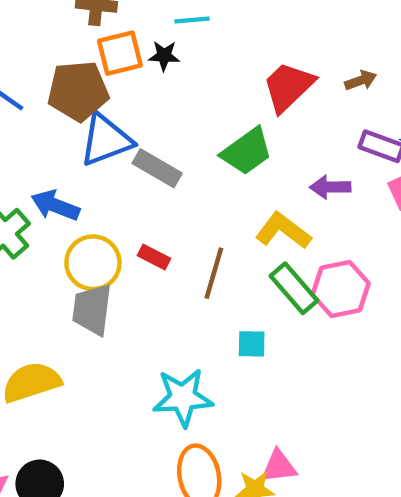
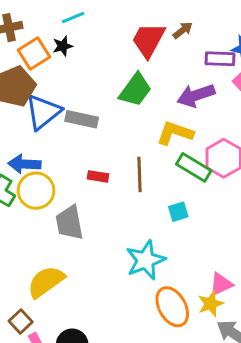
brown arrow: (361, 80) -> (183, 30), moved
purple arrow: (330, 187) -> (196, 95), size x1.4
yellow circle: (93, 263) -> (36, 191), moved

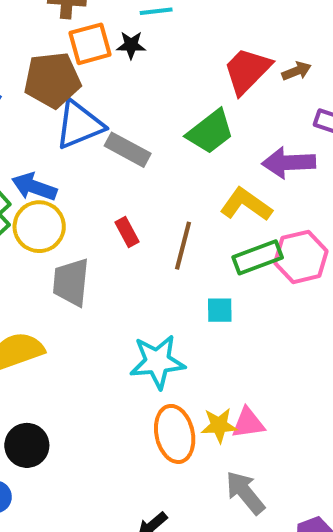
green rectangle: (194, 167) -> (258, 257), turned -68
red rectangle: (98, 176) -> (127, 232), turned 36
yellow star: (211, 304) -> (219, 425), moved

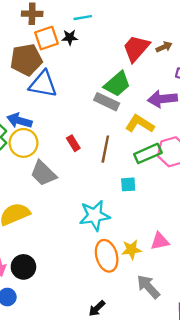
blue triangle: (79, 125) -> (43, 84), turned 36
gray rectangle: (128, 150) -> (107, 102), moved
gray trapezoid: (71, 282) -> (43, 173), turned -48
pink triangle: (248, 423) -> (160, 241), moved

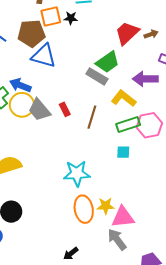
gray trapezoid: (43, 173) -> (39, 110), moved
cyan square: (128, 184) -> (123, 152), moved
pink triangle: (160, 241) -> (123, 217), moved, size x1.4

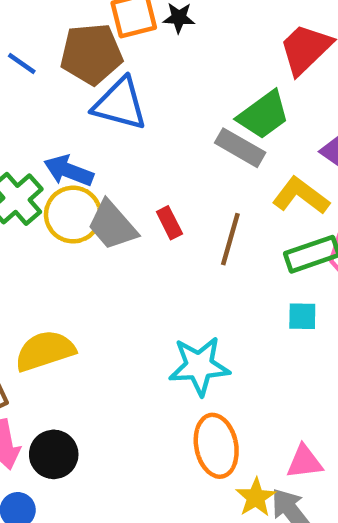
yellow star: (106, 206) -> (256, 497), moved, turned -30
pink triangle: (123, 217) -> (304, 462), size x0.7

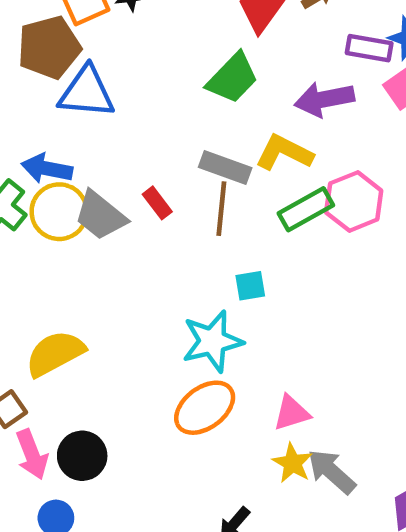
gray rectangle: (240, 148) -> (225, 167), moved
cyan square: (302, 316) -> (250, 286), moved
orange ellipse: (216, 446) -> (205, 408), moved, turned 74
pink triangle: (304, 462) -> (292, 413), moved

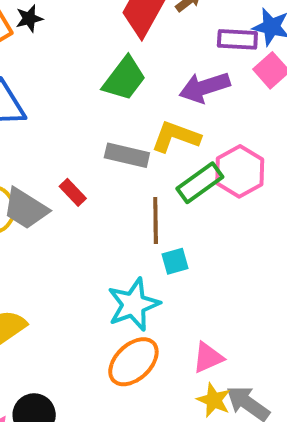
brown line: (221, 209) -> (156, 220), moved
cyan square: (250, 286) -> (175, 261), moved

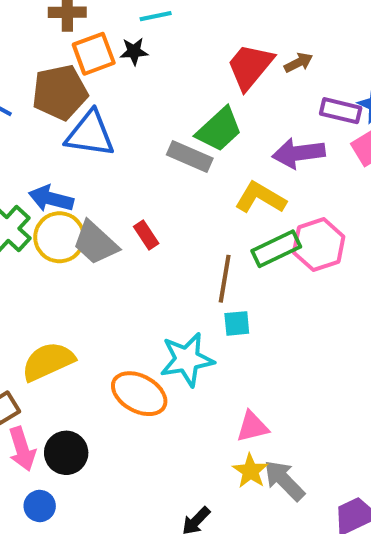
gray rectangle: (127, 155) -> (190, 156), moved
orange ellipse: (133, 362) -> (139, 394), moved, turned 62

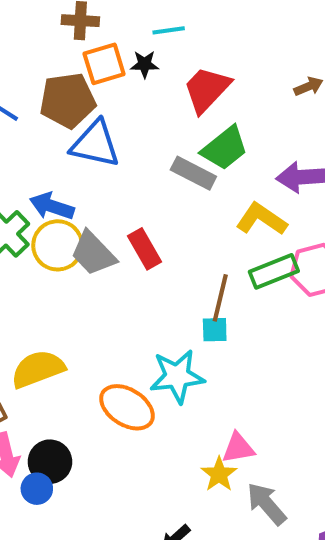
red trapezoid: (250, 67) -> (207, 89), moved
red rectangle: (146, 235) -> (144, 249), size x1.4
cyan square: (237, 323) -> (215, 330), moved
yellow star: (250, 471) -> (219, 474), moved
blue circle: (40, 506) -> (37, 489), moved

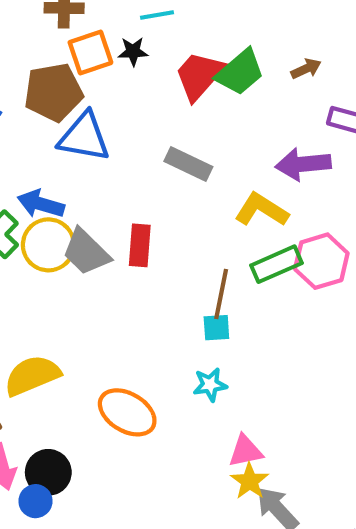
green trapezoid: (225, 148) -> (240, 72), moved
red rectangle: (144, 249) -> (140, 245), turned 36
cyan star: (177, 376) -> (210, 385), moved, size x0.6
yellow star: (219, 474) -> (250, 481), moved

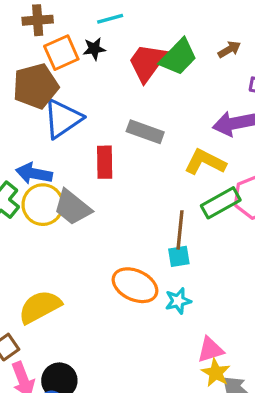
blue triangle: (84, 137) -> (63, 119), turned -39
red rectangle: (140, 245) -> (105, 162), moved
orange ellipse: (127, 412) -> (135, 285), moved

